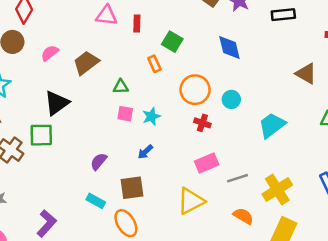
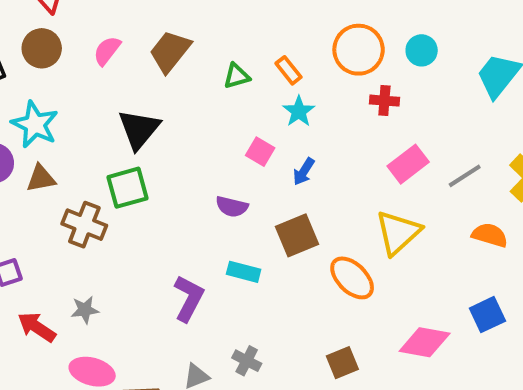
orange rectangle: (154, 64) -> (289, 70), moved
pink square: (125, 114) -> (260, 152), moved, turned 35
purple semicircle: (99, 161) -> (232, 207), turned -102
purple L-shape: (47, 223) -> (189, 298), moved
orange ellipse: (126, 223) -> (352, 278), moved

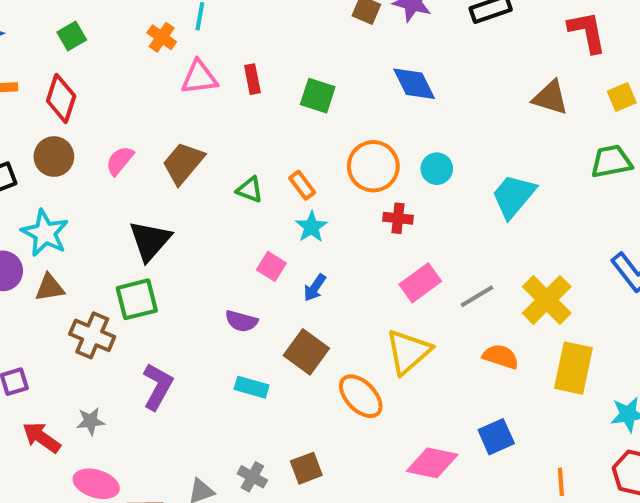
green triangle: (237, 76) -> (250, 190), turned 36
brown square: (297, 235) -> (306, 352), turned -33
purple L-shape: (189, 298) -> (158, 386), moved
brown square: (342, 363) -> (306, 468), moved

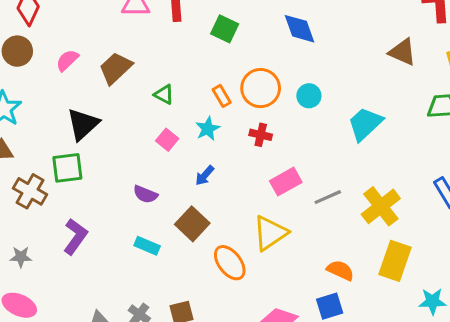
orange rectangle: (302, 185) -> (222, 96), moved
red cross: (398, 218) -> (261, 135), moved
pink square: (271, 266) -> (167, 140), moved
orange semicircle: (501, 357) -> (340, 270), moved

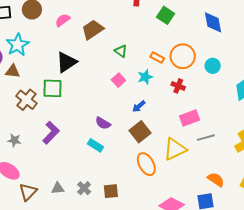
orange rectangle: (222, 96) -> (157, 58), turned -40
purple semicircle: (145, 194) -> (103, 123), moved
gray line: (328, 197) -> (206, 138), moved
brown square: (192, 224) -> (140, 132), moved

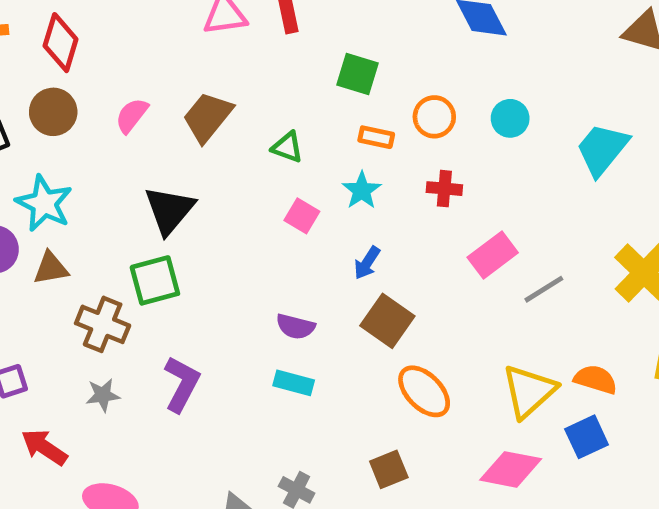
green square: (166, 15) -> (358, 74), moved
orange circle: (183, 56) -> (434, 117), size x0.7
gray star: (14, 140) -> (103, 395), moved
yellow triangle: (175, 149) -> (529, 391), moved
brown square: (111, 191) -> (389, 469), moved

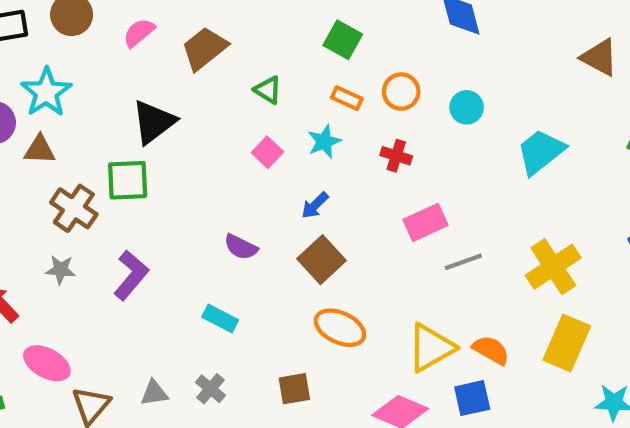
cyan rectangle: (294, 383) -> (220, 318), moved
orange ellipse: (424, 391) -> (340, 328), turned -33

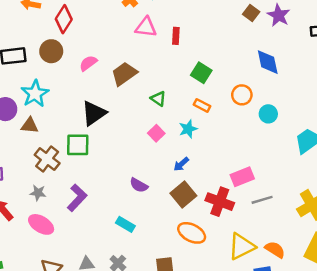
orange circle: (401, 92) -> (242, 95), moved
red cross: (396, 156) -> (220, 202), moved, size x1.6
pink ellipse: (47, 363) -> (41, 224), moved

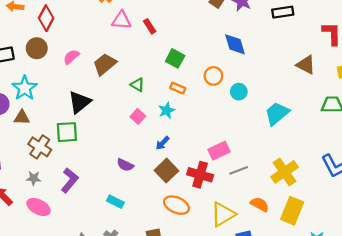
red rectangle: (176, 36) -> (150, 26), turned -32
orange semicircle: (275, 250) -> (260, 204), moved

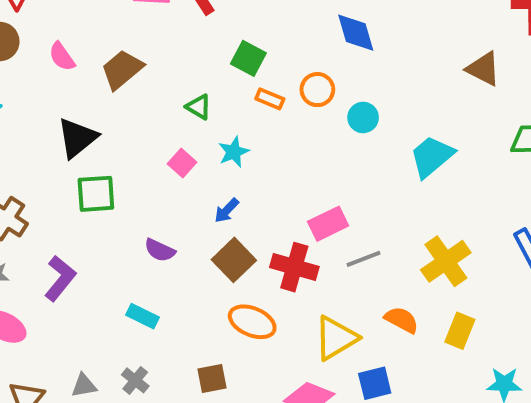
pink semicircle: (71, 57) -> (62, 57), turned -84
green triangle: (137, 85) -> (199, 107), moved
orange rectangle: (178, 88) -> (270, 99), moved
green square: (67, 132) -> (96, 194), moved
yellow rectangle: (292, 211) -> (460, 331), size x0.7

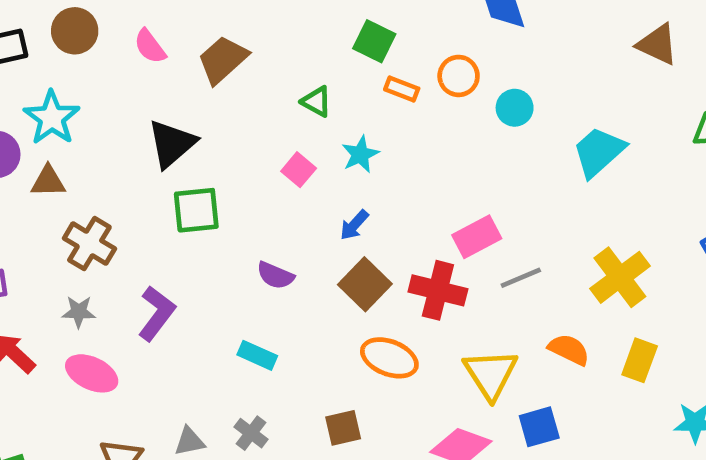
yellow triangle: (336, 338) -> (491, 374), turned -30

